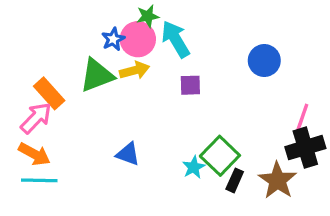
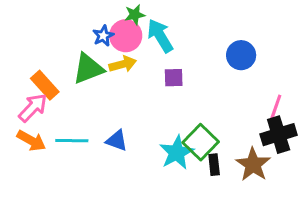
cyan star: (194, 167) -> (177, 153), size x1.6
cyan line: (39, 180) -> (72, 141), moved
black rectangle: (235, 180) -> (214, 165), turned -30

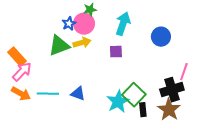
cyan arrow: (160, 36) -> (123, 24), moved, turned 50
orange rectangle: (45, 85) -> (17, 57), moved
black cross: (279, 135) -> (172, 90), moved

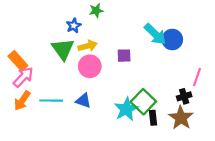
pink circle: (84, 24) -> (90, 66), moved
cyan arrow: (123, 24) -> (155, 34), moved, turned 115
green triangle: (59, 46) -> (63, 49), turned -45
black cross: (172, 90) -> (184, 96), size x0.6
orange arrow: (21, 94) -> (22, 101), turned 96

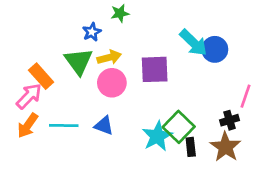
purple square: (124, 56) -> (155, 69), size x1.6
orange rectangle: (18, 61) -> (41, 76), moved

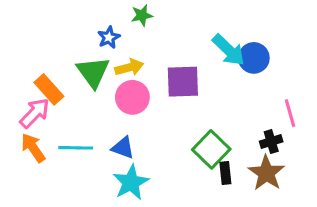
pink line: (246, 96) -> (290, 113), turned -35
orange arrow: (28, 126) -> (33, 148), turned 110
cyan star: (157, 136) -> (131, 182), moved

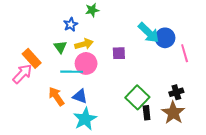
green triangle: (93, 72) -> (60, 47), size x0.6
purple square: (183, 82) -> (119, 53), size x0.6
pink line: (290, 113) -> (185, 53), moved
orange arrow: (33, 148) -> (56, 96), moved
cyan line: (76, 148) -> (72, 72), moved

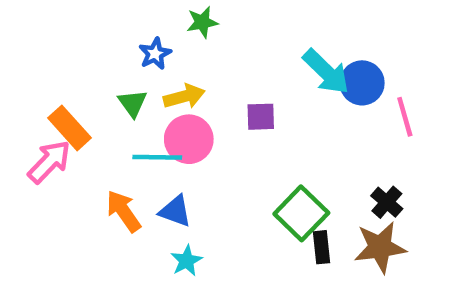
black cross: (176, 92) -> (387, 202), turned -32
brown star: (173, 113) -> (380, 247), turned 30
cyan star: (85, 119) -> (187, 261), size x0.6

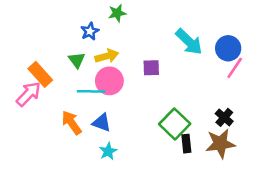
blue circle: (362, 83) -> (228, 48), moved
pink line: (405, 117) -> (235, 68), turned 50

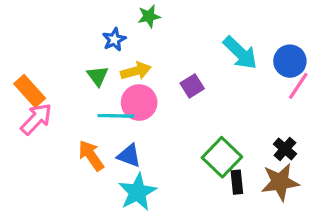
purple square: (151, 68) -> (192, 86), turned -30
orange rectangle: (40, 74) -> (30, 91), moved
cyan star: (108, 151) -> (137, 192), size x1.6

